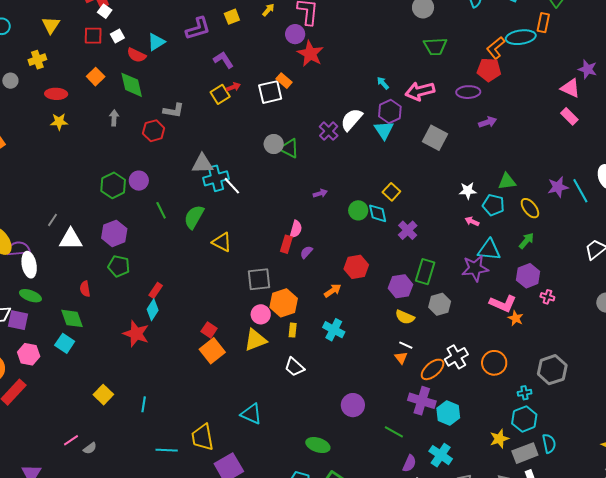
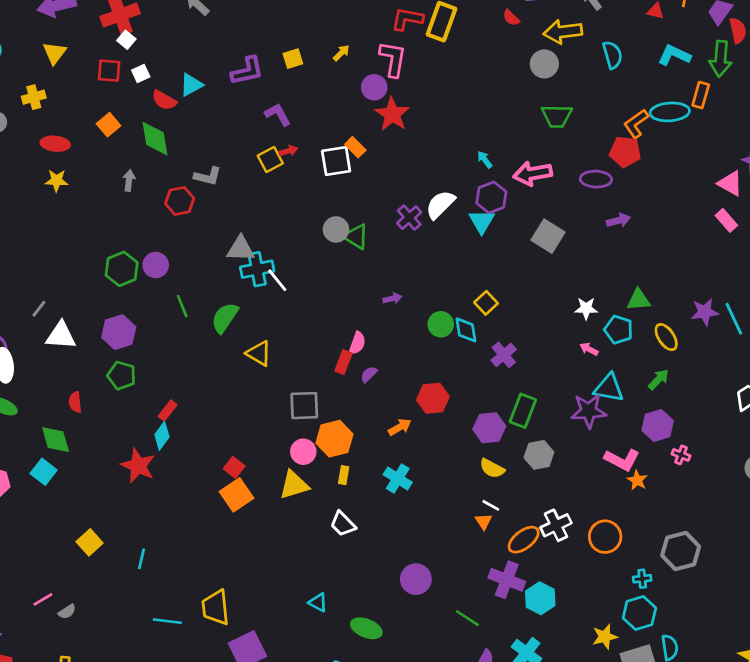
cyan triangle: (251, 414) -> (318, 602), moved, size x0.7

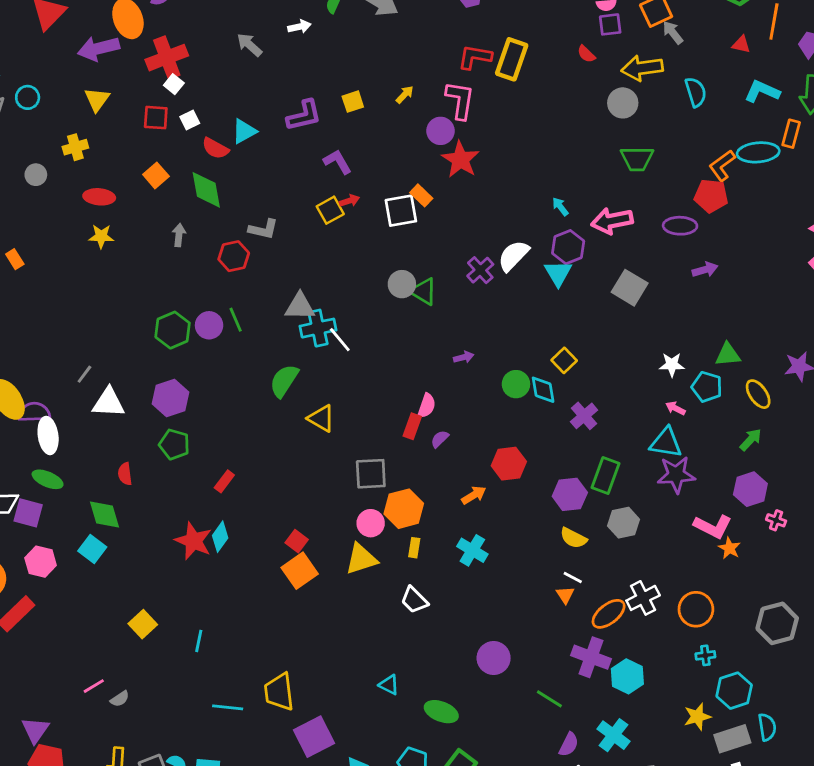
green line: (182, 306) -> (236, 320), moved
cyan triangle: (609, 388) -> (666, 443), moved
cyan diamond: (162, 436) -> (220, 537), moved
cyan cross: (642, 579) -> (705, 655), moved

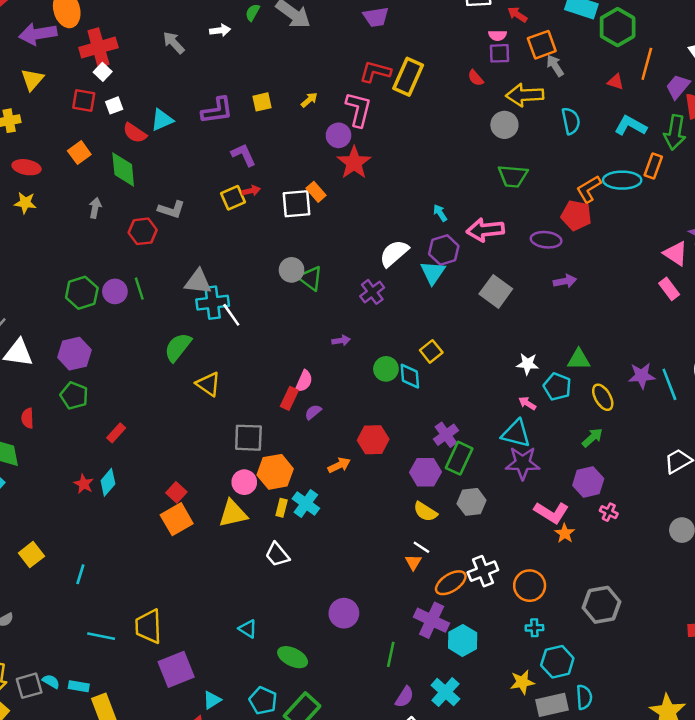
purple cross: (480, 270) -> (372, 292), moved
purple cross: (584, 416) -> (446, 435), moved
red star: (193, 541) -> (84, 484), size x0.6
cyan cross: (472, 550) -> (306, 504), moved
green line: (549, 699) -> (391, 654), turned 65

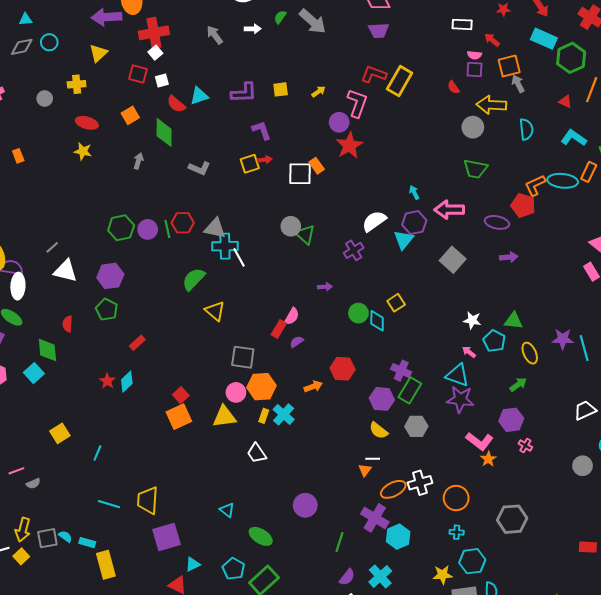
red hexagon: (143, 231) -> (183, 223), moved
purple cross: (446, 435) -> (401, 371), turned -36
white line: (421, 547) -> (373, 459), turned -40

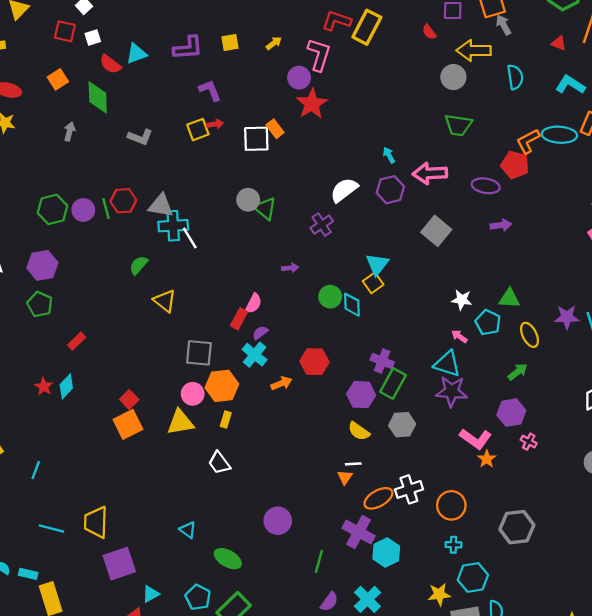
cyan triangle: (404, 240) -> (377, 264), moved
green semicircle: (194, 279) -> (139, 265), size x0.7
cyan cross: (284, 414) -> (255, 355), moved

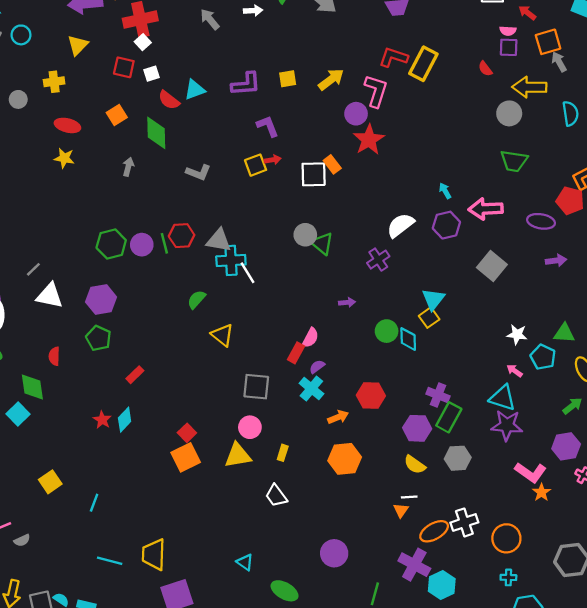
yellow arrow: (274, 43) -> (331, 79), size x1.6
orange hexagon: (222, 386) -> (345, 459), moved

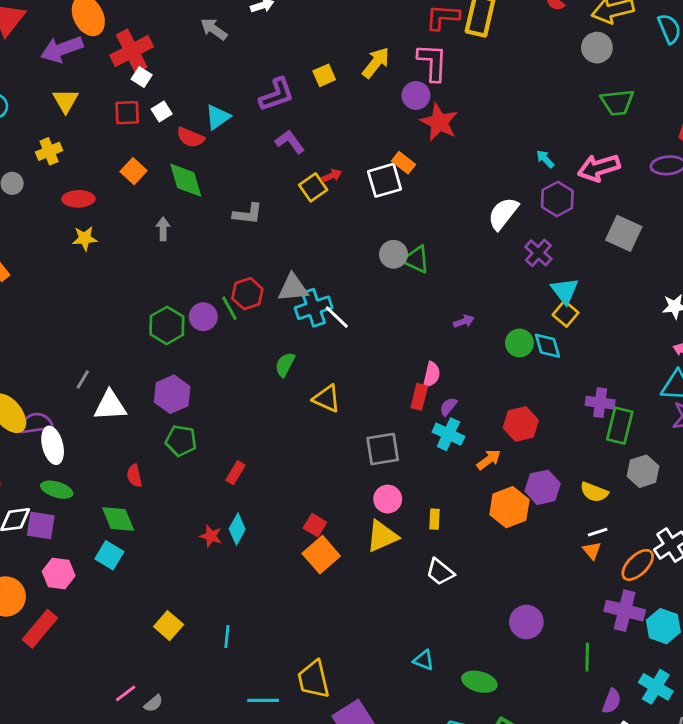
purple L-shape: (268, 126) -> (290, 142), moved
purple cross: (378, 260) -> (538, 253), moved
purple hexagon: (417, 428) -> (543, 487), moved

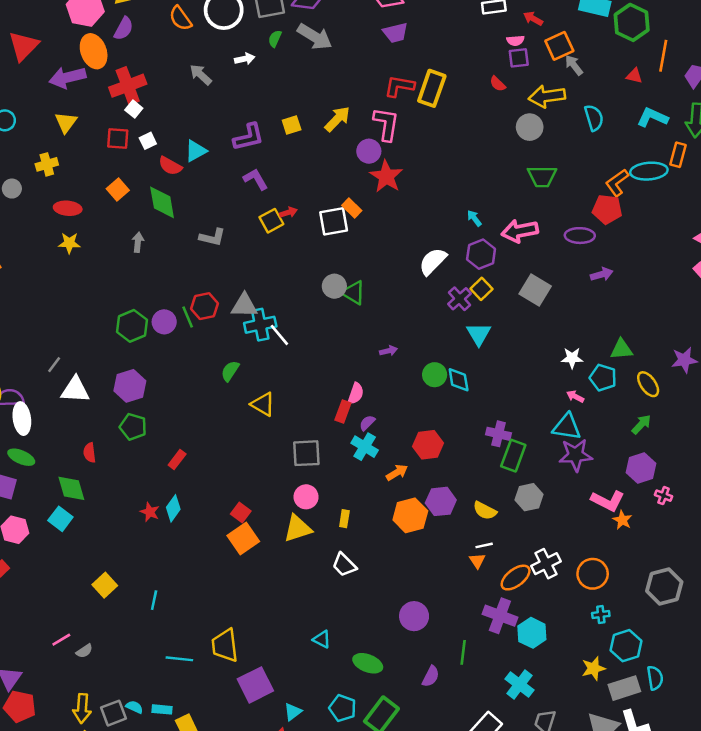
yellow square: (566, 314) -> (481, 289), moved
purple semicircle: (612, 701) -> (431, 676), moved

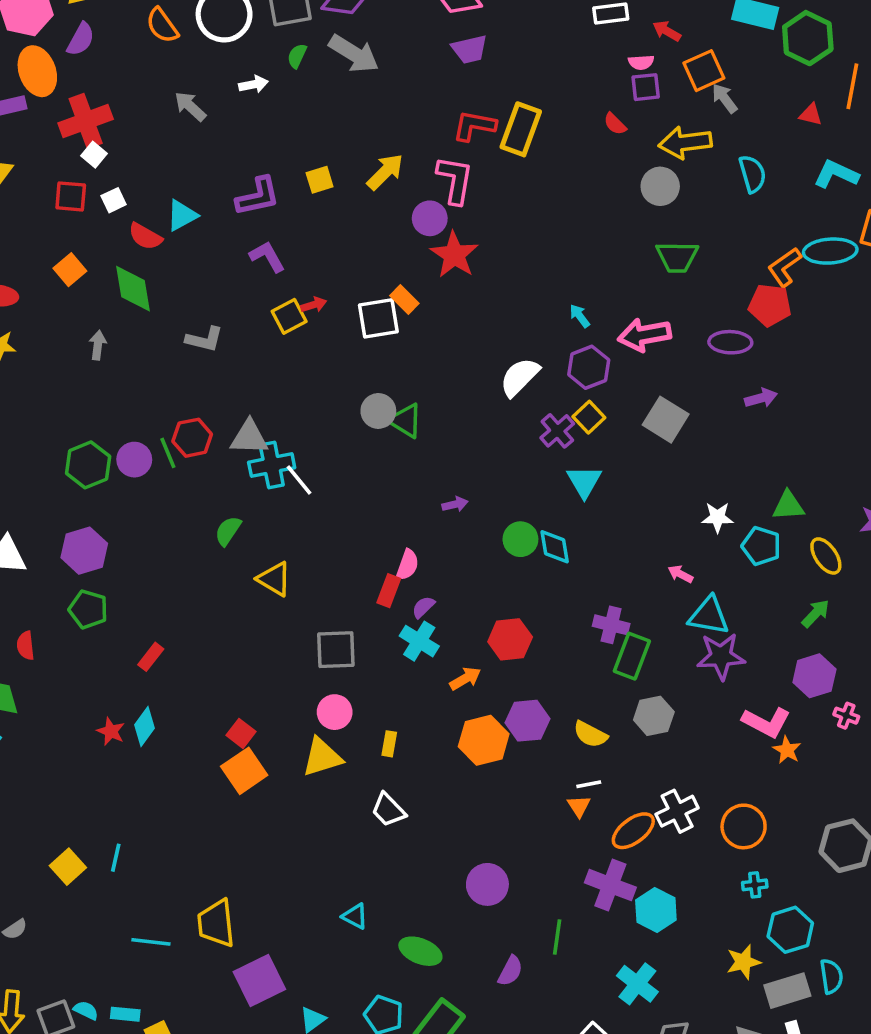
pink arrow: (575, 396) -> (680, 574), moved
yellow square: (105, 585) -> (68, 867), moved

